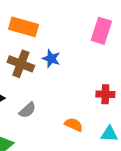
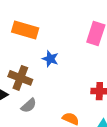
brown cross: (21, 64) -> (20, 78), moved

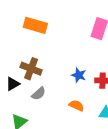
blue star: (50, 59) -> (79, 75), moved

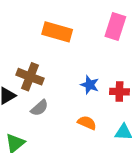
orange rectangle: (35, 25) -> (57, 32), moved

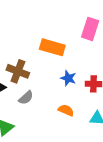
orange rectangle: (57, 32) -> (52, 47), moved

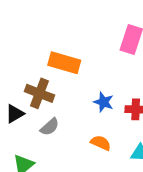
orange rectangle: (52, 47) -> (64, 63), moved

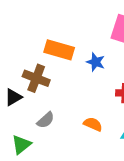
blue star: (104, 102) -> (96, 62), moved
gray semicircle: (50, 127) -> (46, 120), moved

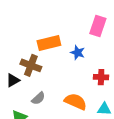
orange rectangle: (59, 50) -> (49, 43), turned -30
orange semicircle: (93, 124) -> (76, 102), size x1.5

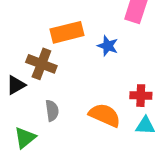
red cross: (101, 77) -> (141, 96), moved
gray semicircle: (38, 98) -> (52, 111), turned -56

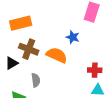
orange rectangle: (67, 32) -> (21, 23), moved
orange semicircle: (105, 115) -> (57, 55), moved

